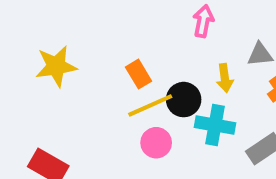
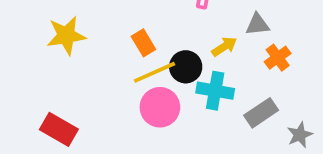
yellow arrow: (225, 78) -> (224, 47), turned -115
pink circle: (156, 143) -> (160, 107), size x1.4

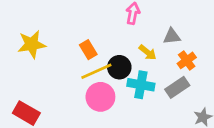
yellow arrow: (224, 47) -> (148, 52), turned 72
gray rectangle: (261, 113) -> (177, 87), moved

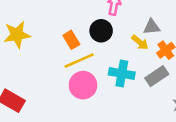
yellow arrow: (148, 52) -> (140, 42), moved
black circle: (119, 67) -> (101, 31), moved

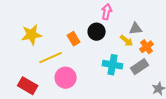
yellow line: (79, 61) -> (51, 58), moved
pink circle: (83, 85) -> (66, 78), moved

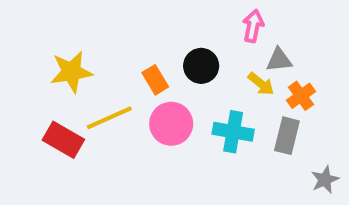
pink arrow: (107, 12) -> (253, 26), moved
gray rectangle: (140, 67) -> (287, 136), turned -42
pink circle: (66, 78) -> (171, 124), moved
red rectangle: (28, 86) -> (63, 140), moved

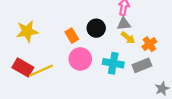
gray triangle: (279, 60) -> (124, 24), moved
yellow line: (109, 118) -> (41, 71), moved
gray rectangle: (287, 136) -> (142, 65), turned 54

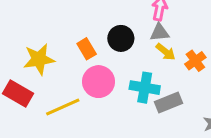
yellow star: (27, 31) -> (39, 59), moved
gray rectangle: (142, 65) -> (169, 102), moved
yellow line: (41, 71) -> (63, 107), moved

